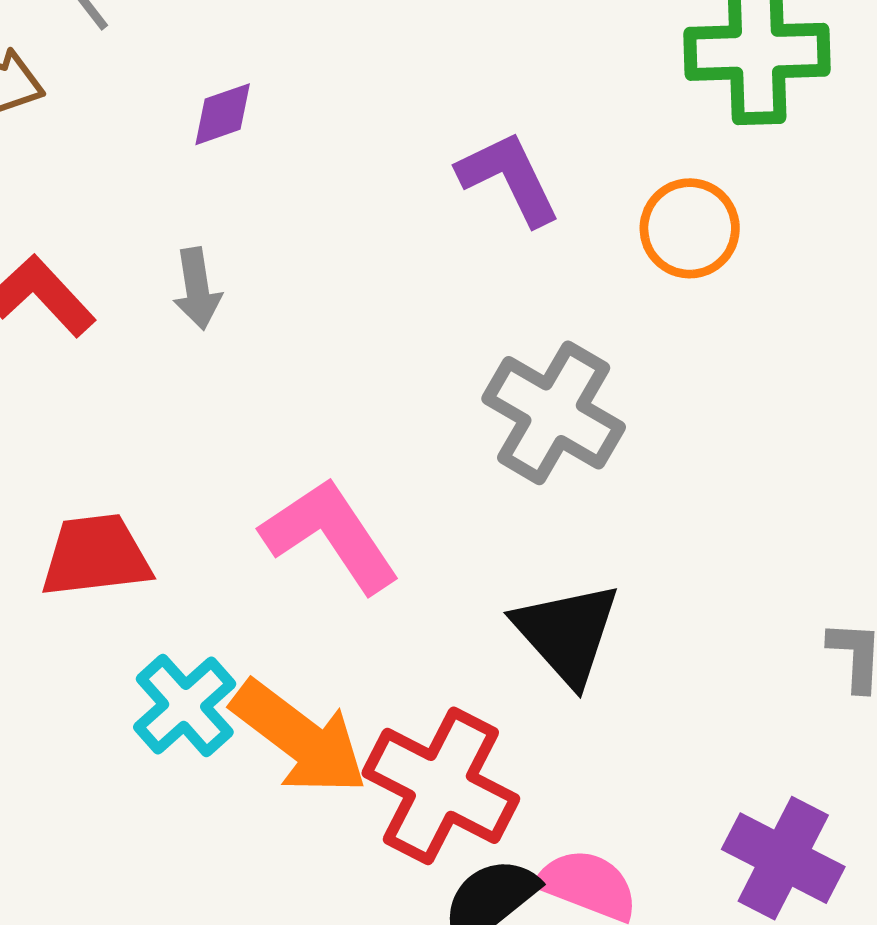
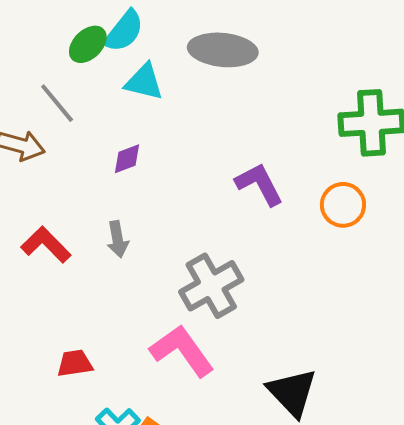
gray cross: (554, 413) -> (211, 286), moved, turned 32
red trapezoid: (96, 556) -> (75, 363), size x0.7

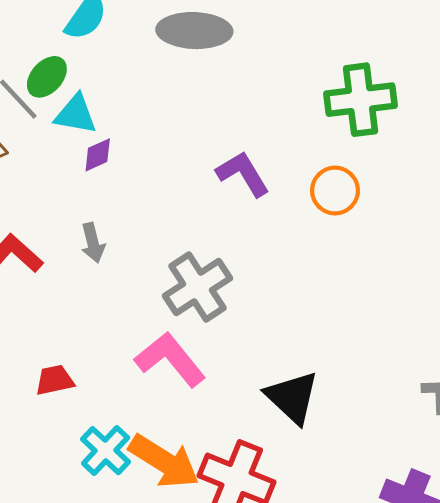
green ellipse: (88, 44) -> (47, 77), moved
cyan triangle: (144, 82) -> (76, 114), moved

